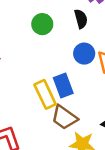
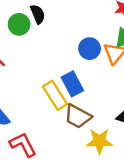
black semicircle: (81, 19) -> (38, 14), moved
green circle: (42, 24) -> (19, 24), moved

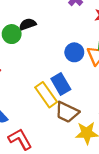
black semicircle: (38, 14) -> (28, 24), turned -84

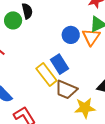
black semicircle: (28, 24) -> (27, 11), turned 98

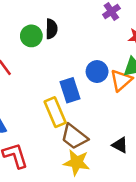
blue rectangle: (60, 64) -> (70, 90), moved
yellow star: (85, 108) -> (77, 162), moved

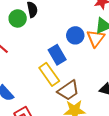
brown trapezoid: (74, 137) -> (68, 90), turned -60

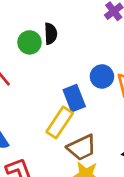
yellow rectangle: (49, 74) -> (60, 122), turned 60

